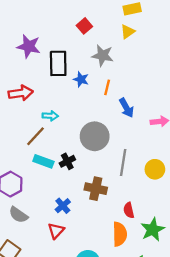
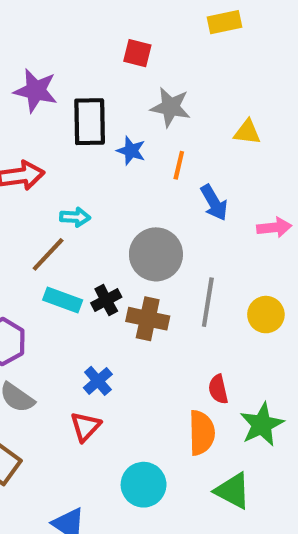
red square: (84, 26) -> (137, 53), turned -35
yellow triangle: (128, 32) -> (247, 132), moved, turned 42
brown cross: (96, 189) -> (148, 319), moved

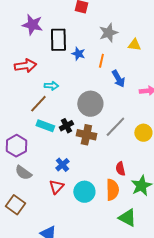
gray star: (170, 107) -> (108, 33), moved, turned -30
gray line: (208, 302) -> (115, 127), turned 35
cyan circle: (144, 485) -> (84, 192), moved

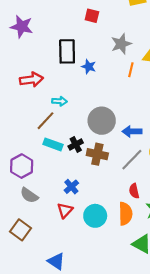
purple star: (32, 25) -> (22, 27), moved
orange line: (101, 61) -> (131, 70), moved
blue arrow: (118, 79) -> (132, 131), moved, turned 120
gray line: (115, 127) -> (132, 160), moved

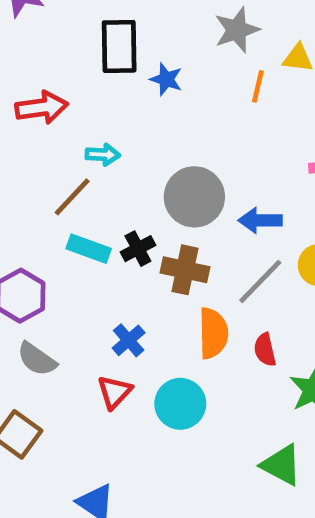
orange semicircle: (125, 214) -> (213, 333), moved

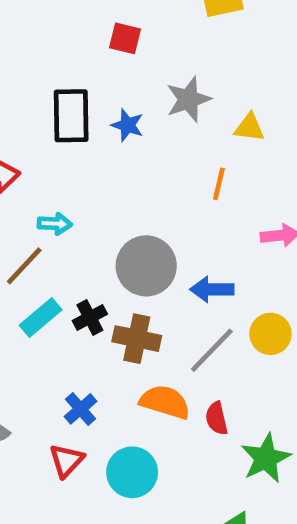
blue star: (166, 79) -> (127, 125), moved
orange line: (258, 86) -> (219, 184), moved
cyan rectangle: (89, 249) -> (41, 317), turned -60
orange semicircle: (213, 333) -> (165, 402), turned -72

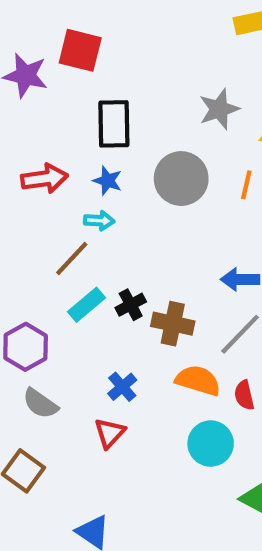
red square: (125, 38) -> (80, 50), moved, size x1.5
blue star: (127, 125) -> (108, 181), moved
gray circle: (146, 266) -> (181, 179), moved
cyan circle: (132, 472) -> (211, 444), moved

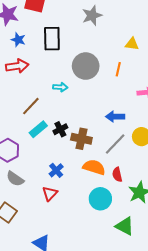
gray star: (219, 109) -> (92, 15), moved
blue star: (108, 181) -> (18, 40), moved
cyan arrow: (99, 221) -> (60, 87), moved

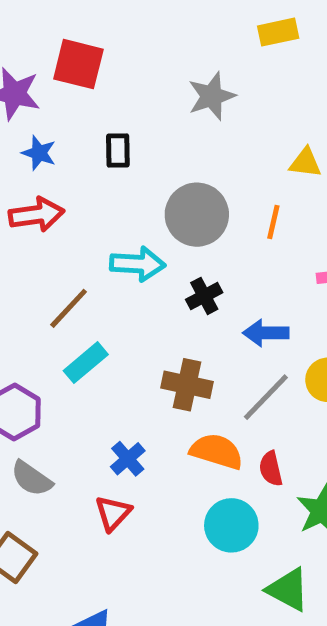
black rectangle: (52, 39) -> (118, 150), size x0.6
cyan arrow: (60, 87) -> (138, 264), size x1.5
black cross: (60, 129) -> (204, 296), moved

